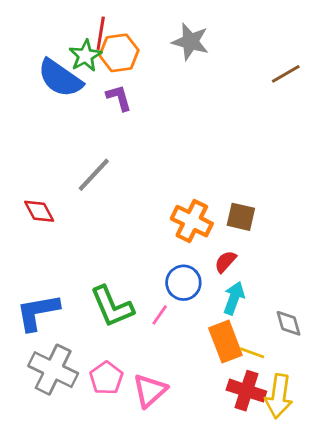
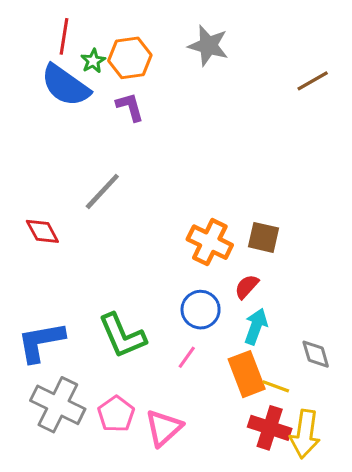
red line: (101, 33) -> (64, 36), moved
green star: (85, 56) -> (93, 61), size x0.7
pink line: (160, 315) -> (187, 357), moved

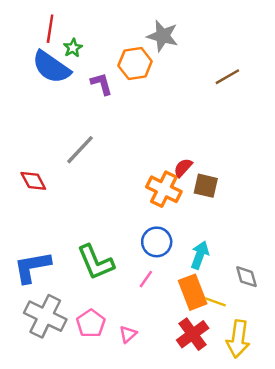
orange hexagon: (130, 58) -> (135, 63), moved
brown line: (313, 81) -> (227, 77), moved
red semicircle: (247, 287) -> (183, 168), moved
pink triangle: (164, 428) -> (128, 334), size x0.6
red cross: (270, 428) -> (193, 334), moved, turned 36

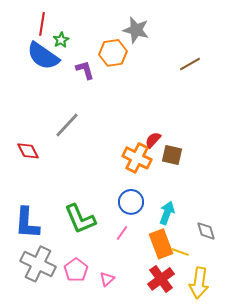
blue L-shape: (32, 267) -> (27, 223), turned -76

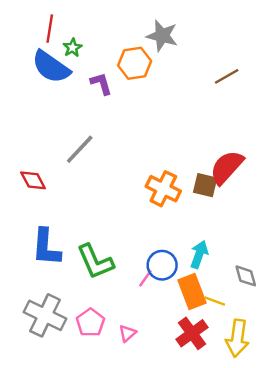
red semicircle: (153, 140) -> (227, 167), moved, size x1.8
blue circle: (131, 202) -> (162, 265), moved
blue L-shape: (27, 223) -> (46, 247), moved

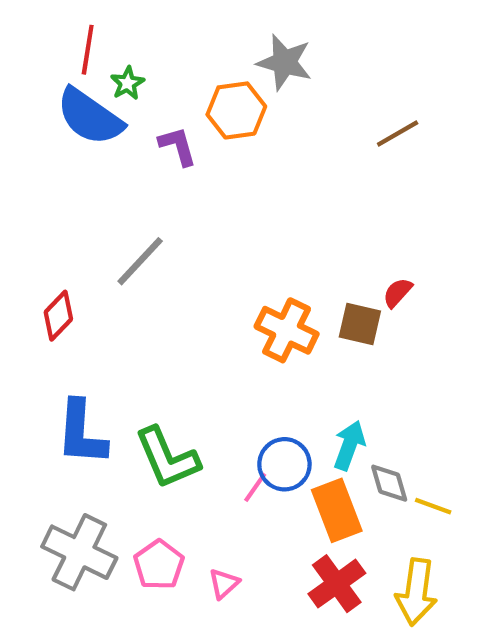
red semicircle: (227, 167) -> (398, 293), size x0.5
red diamond: (33, 180) -> (58, 316), turned 72
gray diamond: (246, 276) -> (389, 483), moved
yellow line: (215, 301) -> (433, 506), moved

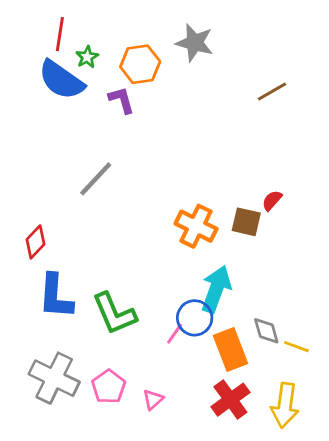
orange hexagon: (236, 110) -> (140, 64), moved
red diamond: (58, 316) -> (36, 242), moved
cyan arrow: (349, 445) -> (216, 289), moved, size x1.4

